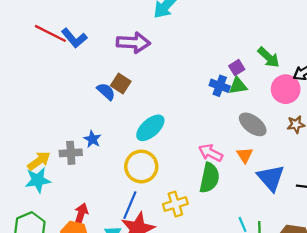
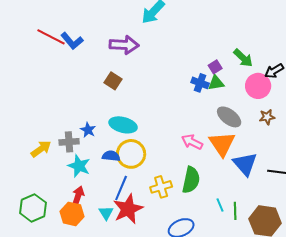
blue semicircle: (106, 91) -> (111, 156), moved, turned -36
cyan ellipse: (150, 128) -> (123, 125), moved, turned 56
orange triangle: (245, 155) -> (222, 144), size x1.8
green semicircle: (209, 178) -> (191, 180), moved
cyan star: (38, 180) -> (79, 166), moved, turned 30

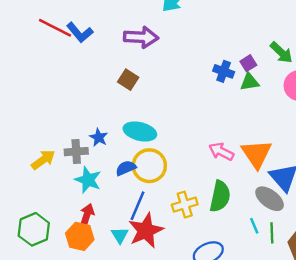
blue cross: (200, 83) -> (224, 71), moved
gray ellipse: (229, 117) -> (270, 199), moved
blue semicircle: (111, 156) -> (126, 168), turned -30

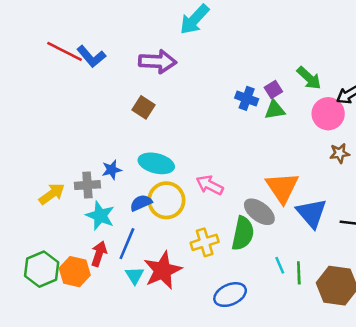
blue star: (99, 137) -> (112, 170), turned 30
pink arrow: (221, 152) -> (210, 185), moved
gray ellipse: (270, 199) -> (259, 212), moved
blue line: (138, 206) -> (127, 244), moved
orange hexagon: (80, 236) -> (75, 272), moved

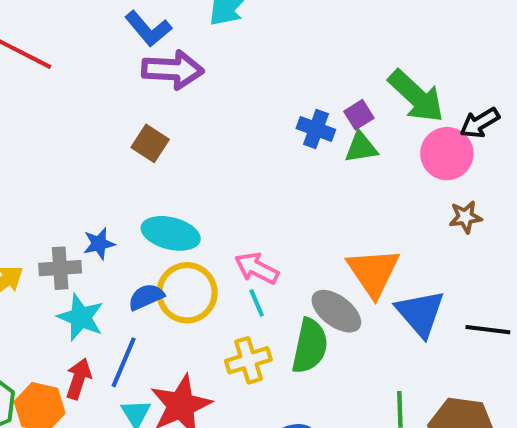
blue L-shape: (91, 56) -> (148, 29), moved
green arrow: (309, 78) -> (416, 96), size x1.4
cyan line: (280, 265) -> (257, 303), moved

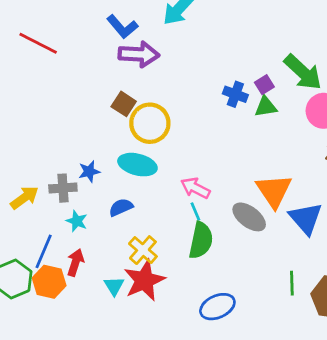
yellow circle: (187, 293) -> (150, 123), moved
cyan star: (81, 317) -> (77, 221), size x0.7
green semicircle: (310, 346) -> (201, 240), moved
yellow cross: (248, 360) -> (143, 250), moved, turned -32
blue line: (124, 362) -> (44, 251), moved

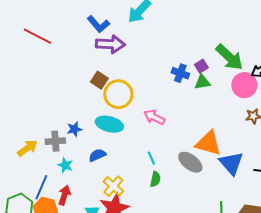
pink arrow: (195, 188) -> (154, 117), moved
orange triangle: (274, 191) -> (208, 143), turned -40
green semicircle: (201, 240) -> (155, 179), size x0.6

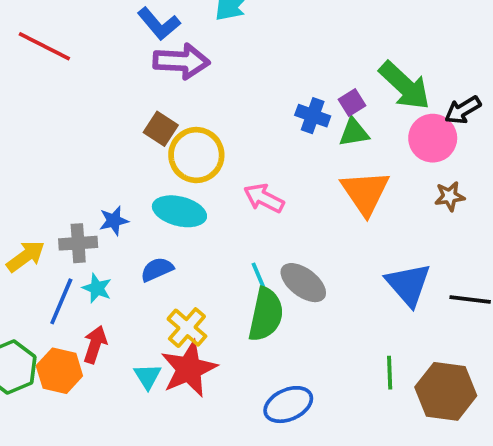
orange triangle: (208, 143) -> (365, 193), moved, turned 40
gray ellipse: (190, 162) -> (303, 283), moved
green semicircle: (155, 179) -> (266, 314), size x1.8
blue line: (41, 187) -> (61, 301), moved

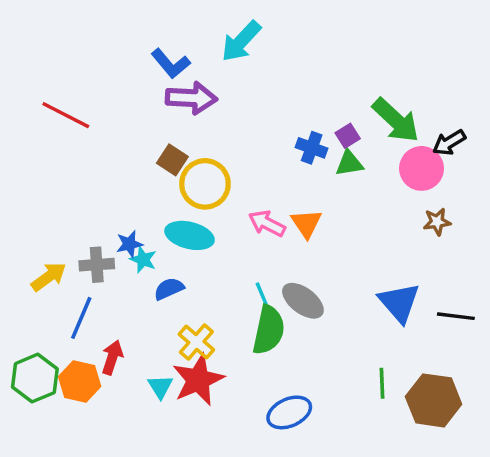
red line: (44, 46) -> (66, 115), moved
orange triangle: (365, 193) -> (306, 223), moved, size x0.7
cyan star: (97, 288) -> (143, 260), moved

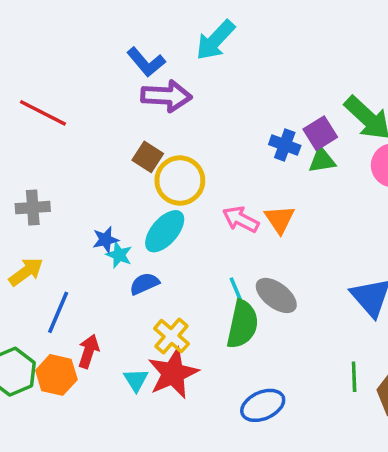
purple square: (348, 136) -> (320, 133), size x1.4
cyan ellipse: (190, 235) -> (165, 231), turned -63
gray cross: (97, 265) -> (33, 208), moved

